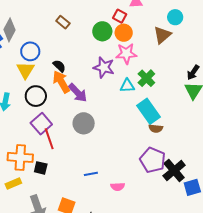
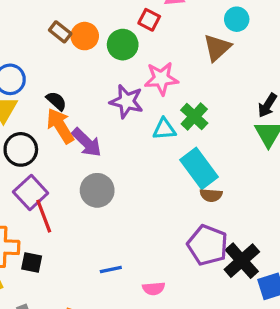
orange circle: (124, 33) -> (85, 36), moved

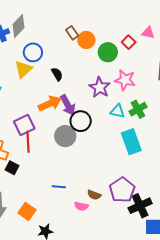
orange arrow: (60, 126) -> (50, 103), moved, turned 80
black circle: (21, 149) -> (81, 121), moved
brown semicircle: (211, 195) -> (94, 195), moved

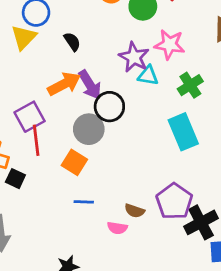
cyan triangle: (117, 111) -> (148, 76), moved
orange square: (27, 211) -> (74, 162), moved

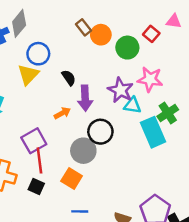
orange arrow: (64, 84) -> (62, 113), size x0.6
purple arrow: (90, 85) -> (85, 98), moved, turned 30
cyan rectangle: (183, 132) -> (153, 132), moved
black square: (15, 179) -> (36, 186), moved

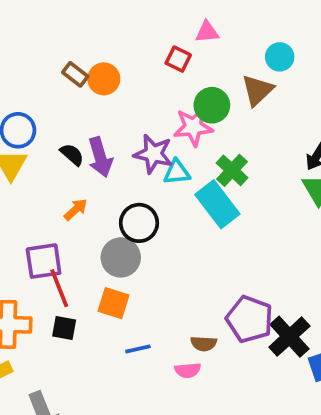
green circle: (127, 48) -> (212, 105), moved
purple arrow: (85, 98) -> (100, 157), moved
purple square: (34, 141) -> (44, 261), turned 35

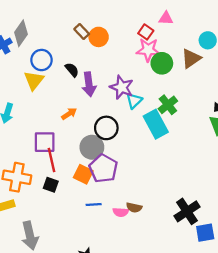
pink star: (193, 127) -> (148, 50), moved
black semicircle: (72, 155) -> (72, 70), moved
cyan triangle: (177, 172) -> (134, 101), turned -48
purple pentagon: (250, 319) -> (103, 168), moved
pink semicircle: (188, 370) -> (121, 212), moved

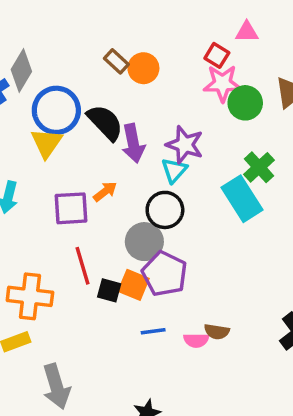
blue circle: (41, 60) -> (56, 110), size x1.4
black semicircle: (72, 70) -> (105, 122), size x1.6
cyan triangle: (134, 101) -> (174, 170), moved
purple square: (45, 142) -> (71, 208), moved
black square: (51, 185) -> (109, 290), moved

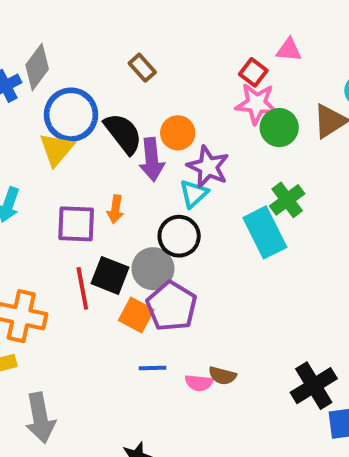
orange circle: (143, 68) -> (178, 133), moved
orange arrow: (105, 192) -> (115, 209), turned 130
black square: (109, 290) -> (110, 275), moved, size x1.4

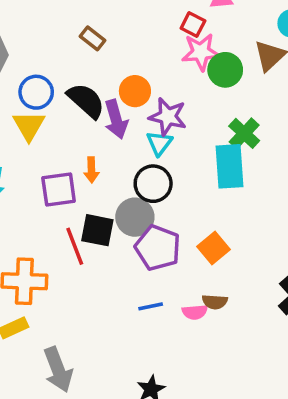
blue circle: (71, 115) -> (36, 92), size x0.7
cyan rectangle: (265, 232) -> (230, 166), turned 33
orange square: (136, 315) -> (214, 248), moved, turned 32

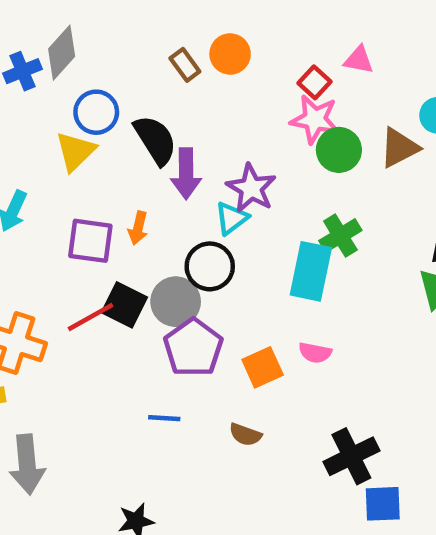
orange circle: (135, 91) -> (230, 54), moved
red line: (75, 246) -> (91, 317), turned 66
pink semicircle: (195, 312) -> (315, 353), moved

